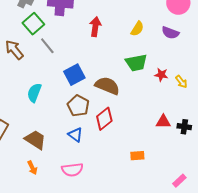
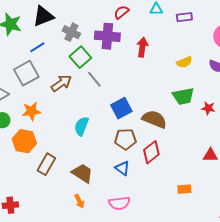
red arrow: (95, 27) -> (142, 47), moved
yellow semicircle: (137, 29) -> (184, 62), turned 35
brown arrow: (14, 50) -> (61, 83), turned 95
brown pentagon: (78, 106) -> (125, 139), turned -30

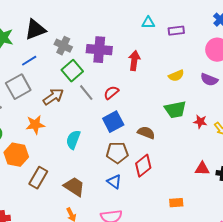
red semicircle: (121, 12) -> (111, 93), moved
orange star: (31, 111) -> (35, 125), moved
brown semicircle: (154, 119) -> (146, 133), size x0.7

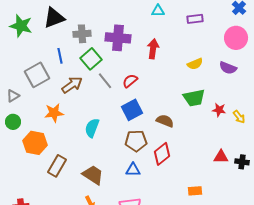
cyan triangle: (148, 23) -> (158, 11), moved
gray cross: (63, 46) -> (82, 34), turned -30
blue line: (29, 61) -> (60, 56), moved, turned -70
blue triangle: (114, 182) -> (133, 170), turned -35

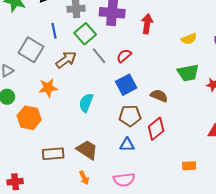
gray square: (37, 75) -> (31, 50), turned -30
brown rectangle: (57, 166) -> (53, 154), moved, turned 55

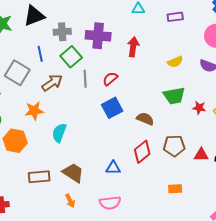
gray line: (99, 56) -> (85, 79), turned 36
cyan semicircle: (86, 103) -> (59, 133), moved
brown pentagon: (130, 116) -> (174, 146), moved

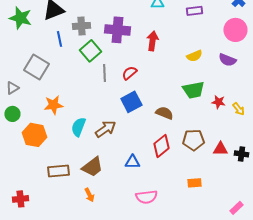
blue line: (40, 54) -> (59, 39), moved
brown arrow: (52, 83) -> (105, 129), moved
brown trapezoid: (73, 173) -> (92, 167), turned 110
pink semicircle: (110, 203) -> (146, 197), moved

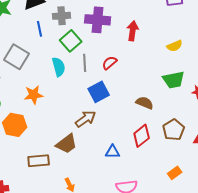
blue square: (131, 102) -> (99, 92), moved
cyan semicircle: (78, 127) -> (59, 67), moved, turned 144
brown pentagon: (193, 140) -> (174, 130), turned -30
brown trapezoid: (92, 167) -> (67, 144), moved
orange rectangle: (194, 183) -> (175, 173), turned -32

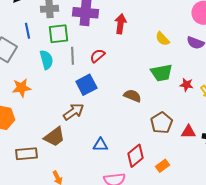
blue line: (40, 29) -> (27, 31), moved
green square: (71, 41) -> (58, 34), turned 35
yellow semicircle: (175, 46) -> (162, 39), turned 70
red diamond: (142, 136) -> (135, 156), moved

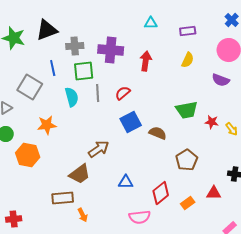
yellow semicircle: (162, 39) -> (188, 60), moved, turned -112
blue square: (86, 85) -> (131, 122), moved
red triangle: (188, 132) -> (214, 193), moved
brown rectangle: (26, 154) -> (63, 198), moved

